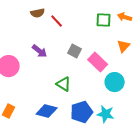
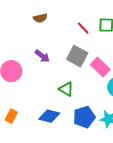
red line: (57, 21) -> (83, 28), moved
gray square: (75, 51) -> (77, 56), size x1.5

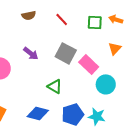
red line: (83, 28) -> (62, 19), moved

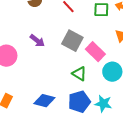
green triangle: (55, 86) -> (79, 74), moved

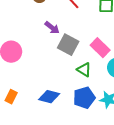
purple arrow: (37, 41) -> (52, 28), moved
gray square: (72, 41) -> (68, 45), moved

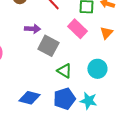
purple arrow: (52, 28) -> (32, 29), turned -35
pink rectangle: (100, 48) -> (77, 29), moved

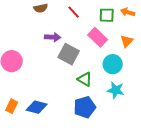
cyan circle: (97, 69) -> (113, 64), moved
blue diamond: (29, 98) -> (37, 107), moved
cyan star: (88, 101) -> (116, 90), moved

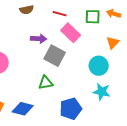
red line: (74, 12) -> (60, 14), turned -32
pink rectangle: (98, 37) -> (71, 33), moved
green triangle: (85, 79) -> (46, 83), moved, turned -42

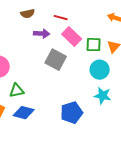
green square: (93, 17) -> (94, 45), moved
purple arrow: (39, 39) -> (42, 34), moved
green triangle: (46, 83) -> (17, 91), moved

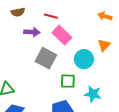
green square: (94, 45) -> (68, 81), moved
cyan circle: (100, 70) -> (84, 59), moved

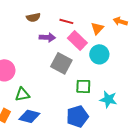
orange triangle: (104, 45) -> (97, 28), moved
cyan circle: (84, 59) -> (99, 54), moved

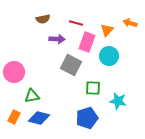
pink rectangle: (77, 40) -> (87, 42), turned 66

